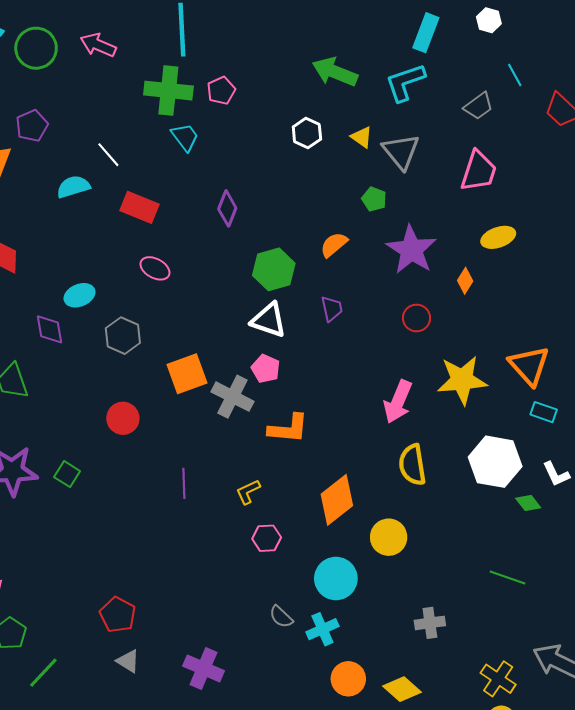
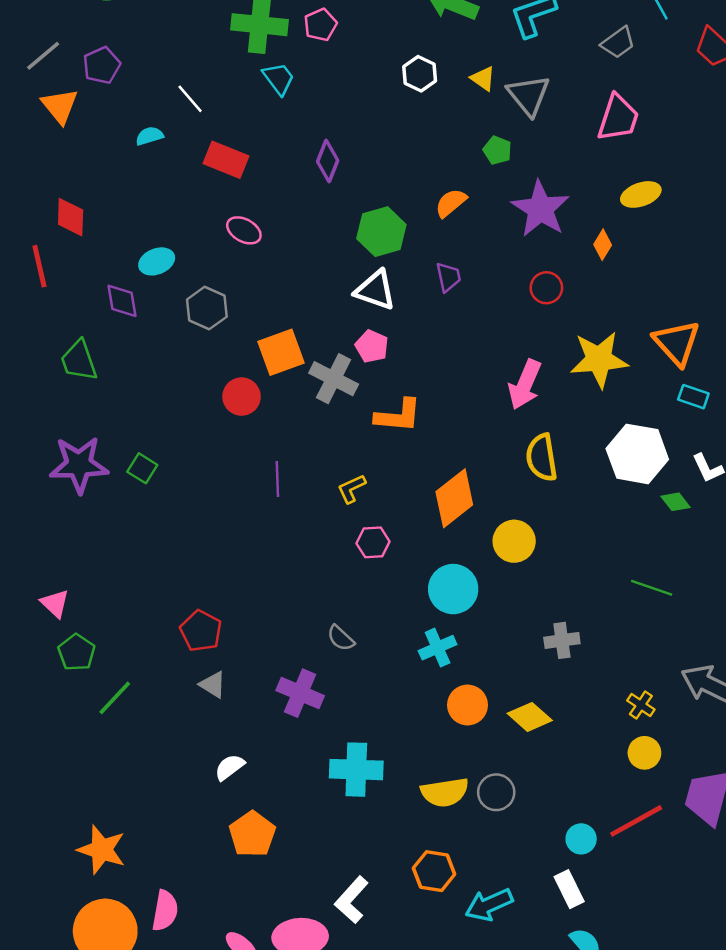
cyan semicircle: (73, 187) -> (149, 136), size x0.7
red circle: (123, 418) -> (242, 397), moved
gray semicircle: (281, 617) -> (341, 638), moved
yellow cross: (498, 679) -> (641, 705), size x0.7

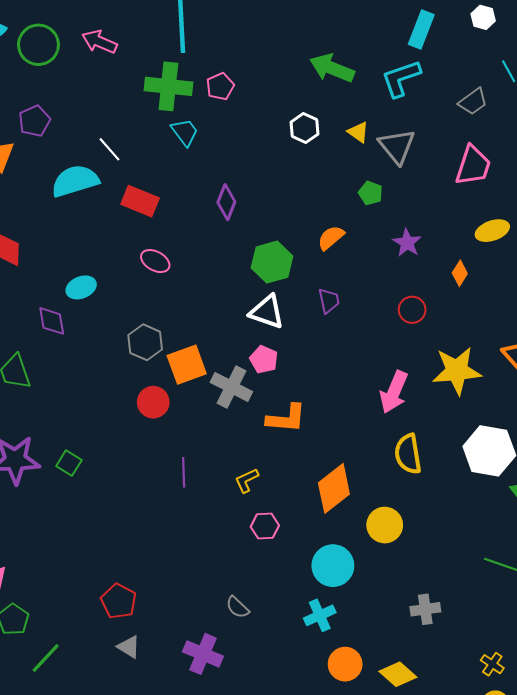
cyan semicircle: (149, 136) -> (75, 181), size x2.0
purple star: (540, 209) -> (407, 243), size x0.6
gray hexagon: (207, 308) -> (145, 342), moved

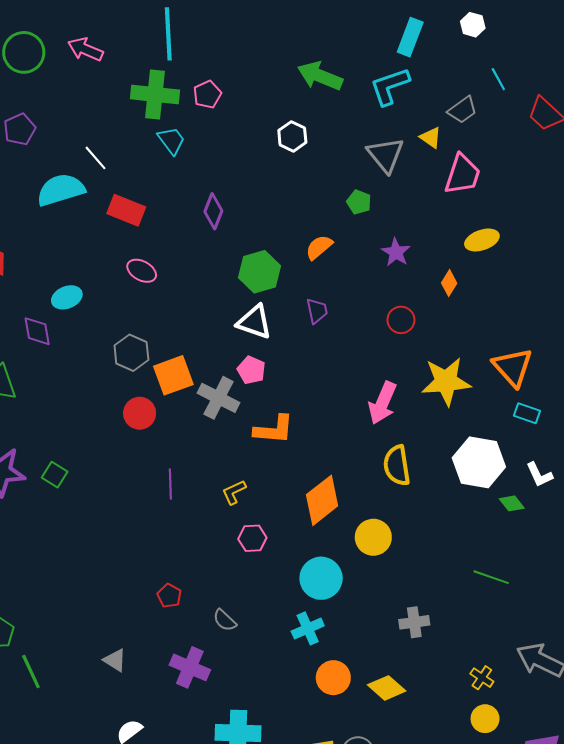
yellow triangle: (358, 132) -> (431, 137), moved
red pentagon: (119, 601) -> (169, 596), moved, size x0.7
green line: (46, 658) -> (31, 672), turned -68

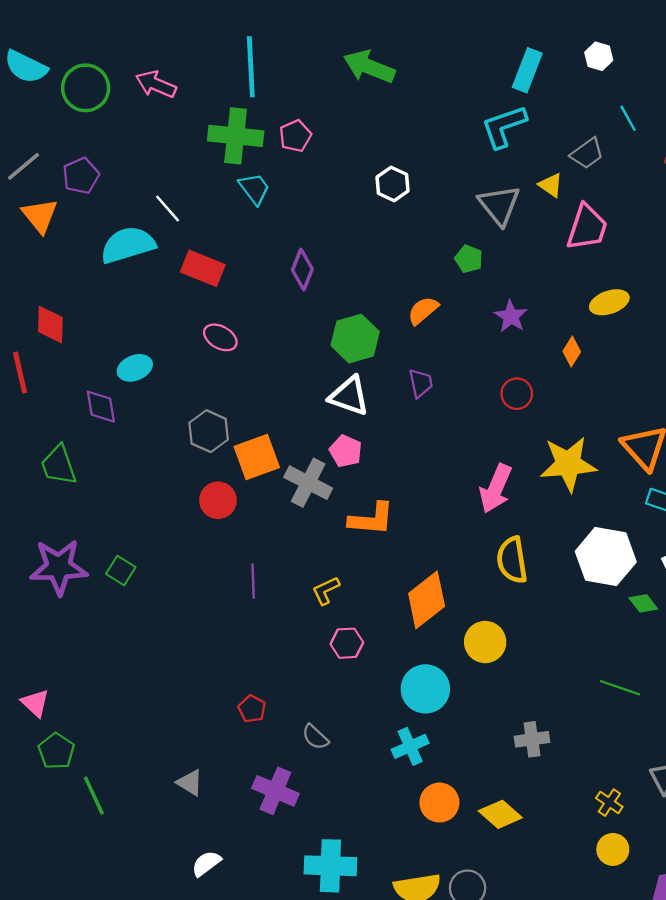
green arrow: (320, 76) -> (369, 67), moved

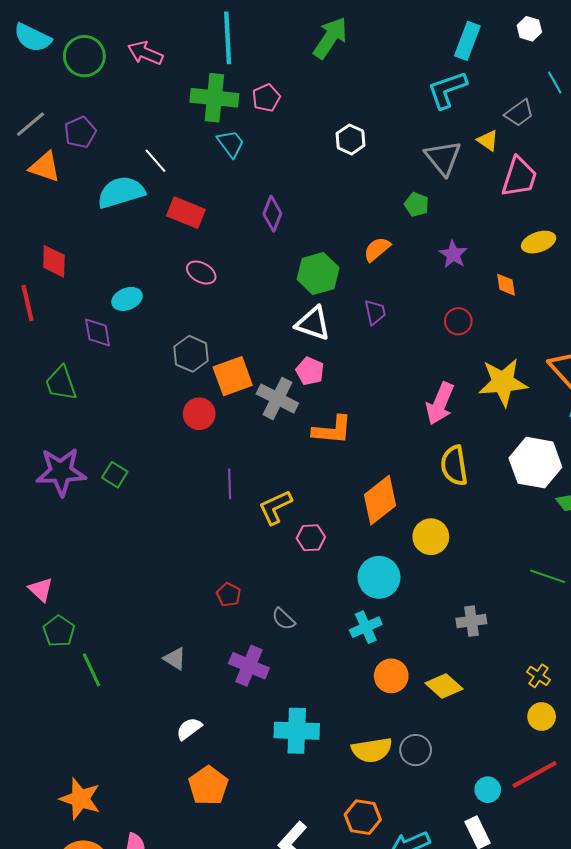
green arrow: (369, 67) -> (330, 38), turned 102
orange triangle: (40, 216) -> (45, 167), turned -32
orange diamond: (572, 351) -> (506, 285), turned -40
yellow L-shape: (326, 590) -> (275, 507), moved, size x1.4

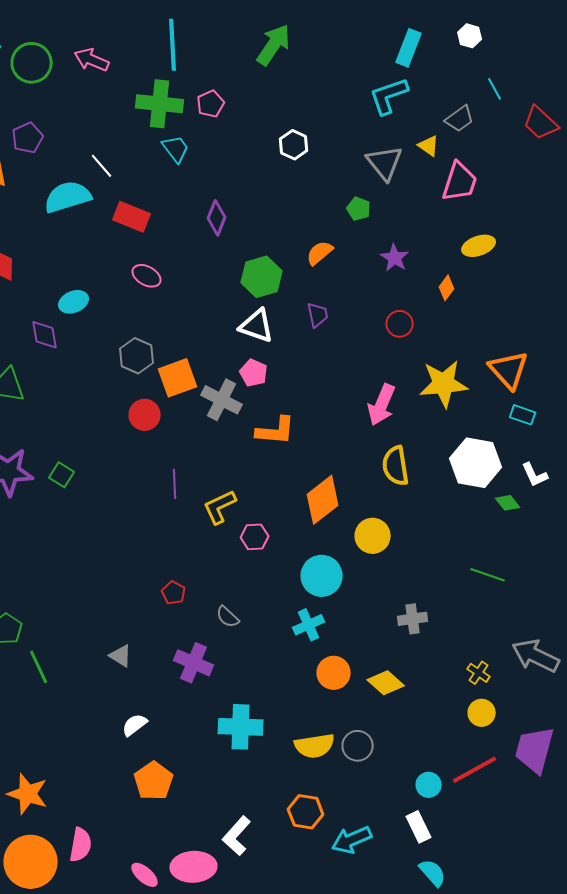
orange diamond: (506, 285) -> (447, 288), turned 45

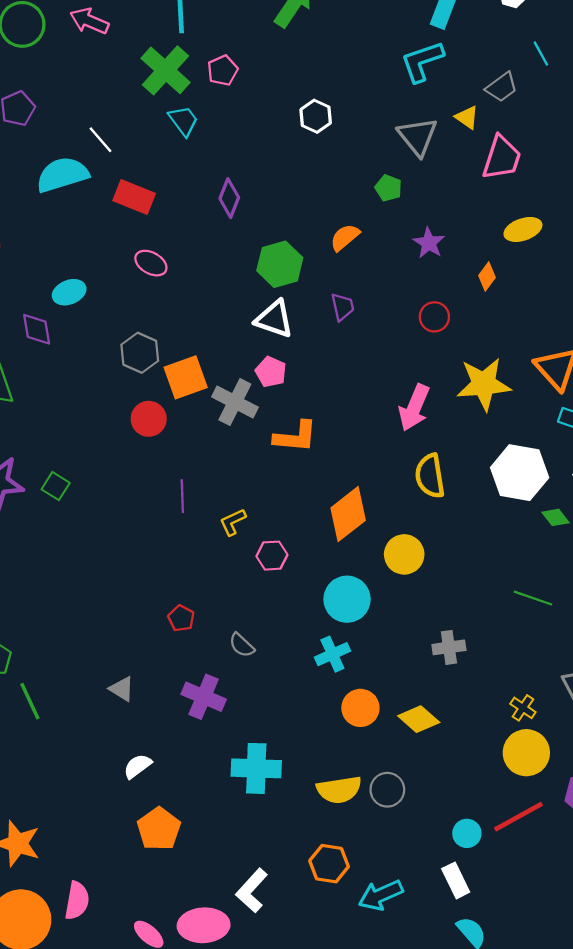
green cross: (160, 104) -> (165, 70), turned 36
yellow L-shape: (220, 507) -> (233, 522), size x0.7
yellow circle: (482, 713) -> (526, 753), size x1.5

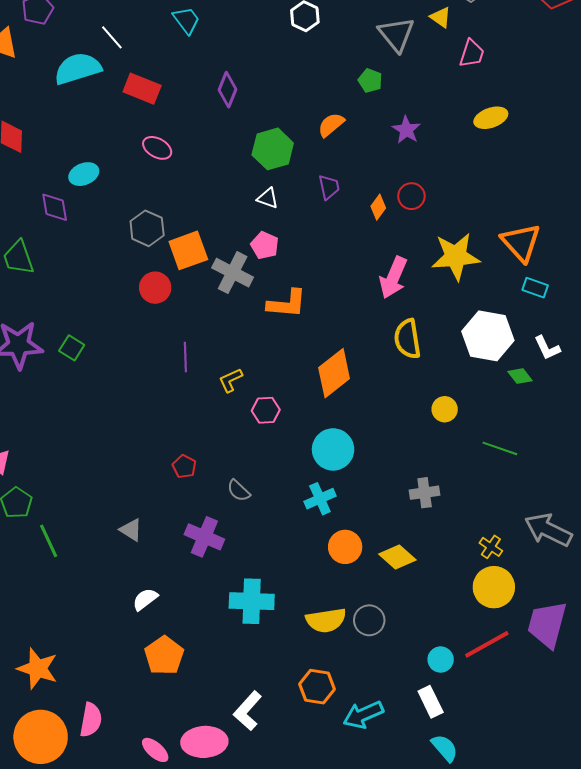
pink trapezoid: (502, 158) -> (472, 53), size x0.7
orange diamond: (487, 277) -> (378, 207), moved
white triangle: (274, 319) -> (268, 198), size x0.6
yellow circle: (404, 554) -> (445, 409), moved, size x0.7

